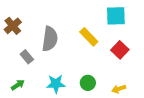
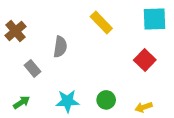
cyan square: (116, 16) -> (154, 19), moved
yellow rectangle: (89, 37) -> (101, 23), moved
gray semicircle: (50, 39) -> (60, 47), size x0.7

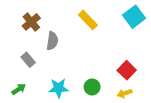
cyan square: (154, 19) -> (134, 17), turned -35
brown cross: (15, 31) -> (31, 22), moved
red square: (145, 60) -> (127, 70), moved

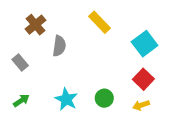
cyan square: (134, 17) -> (145, 44), moved
gray rectangle: (28, 60) -> (20, 63), moved
cyan star: (59, 88) -> (66, 99), turned 30

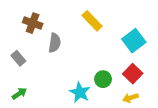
brown cross: (36, 25) -> (33, 23), turned -30
green circle: (104, 98) -> (103, 79), moved
cyan star: (66, 99) -> (80, 92), moved

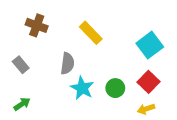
yellow rectangle: (92, 21) -> (91, 33), moved
gray semicircle: (55, 43) -> (67, 64), moved
cyan star: (80, 92) -> (82, 88), moved

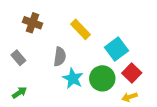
cyan square: (150, 45) -> (116, 49), moved
green circle: (115, 88) -> (102, 78), size x1.5

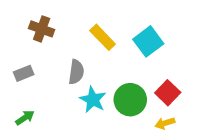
cyan square: (116, 49) -> (148, 41), moved
gray rectangle: (18, 58) -> (24, 73), turned -72

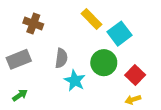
yellow rectangle: (103, 37) -> (92, 19), moved
gray rectangle: (24, 73) -> (19, 59), size x1.5
green circle: (130, 100) -> (104, 63), moved

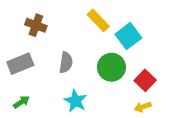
cyan star: (75, 81) -> (75, 101), moved

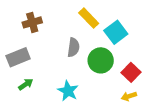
brown cross: (36, 25) -> (32, 22), turned -36
gray semicircle: (66, 62) -> (73, 47), moved
green arrow: (21, 102) -> (26, 84), moved

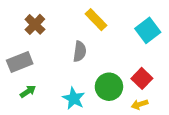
brown cross: (32, 22) -> (35, 24), turned -30
cyan square: (116, 32) -> (148, 30), moved
green circle: (101, 60) -> (109, 87), moved

